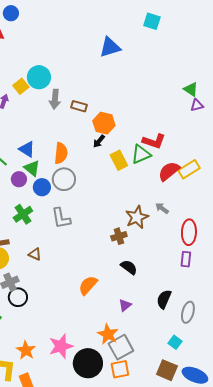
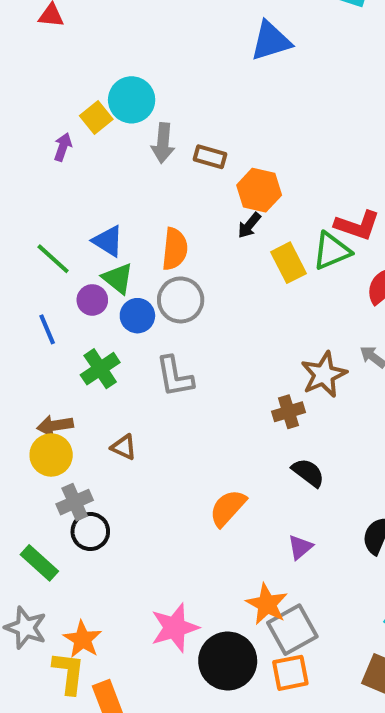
orange star: (26, 350) -> (82, 639), moved

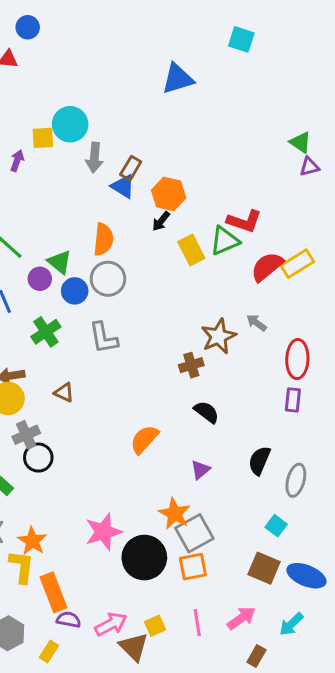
yellow square: (96, 117) -> (43, 138), turned 35
brown rectangle: (210, 157) -> (131, 168), turned -75
blue triangle: (108, 241) -> (123, 186), moved

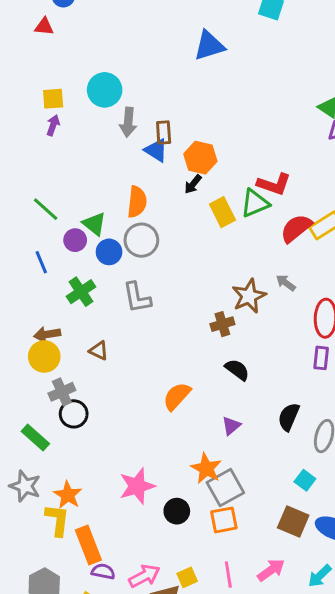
yellow square: (43, 138) -> (53, 99), moved
brown rectangle: (131, 168) -> (164, 133), turned -35
black circle: (144, 558) -> (177, 511), size x0.6

